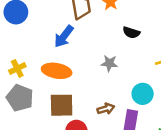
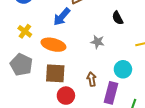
black semicircle: (131, 33) -> (118, 18), turned 40
yellow cross: (17, 68) -> (25, 31), moved, turned -32
brown arrow: (106, 109) -> (92, 79), turned -88

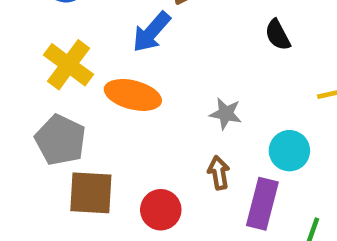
yellow cross: (25, 31) -> (69, 65), size x1.5
gray star: (97, 42) -> (226, 114), moved
brown square: (55, 73) -> (91, 193), moved

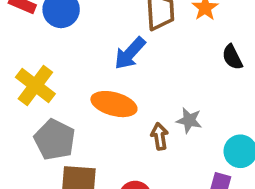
yellow cross: (69, 65) -> (35, 86), moved
brown arrow: (219, 173) -> (160, 136), moved

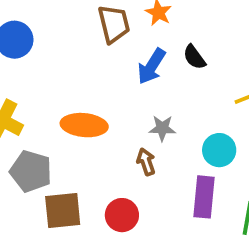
blue arrow: (130, 53) -> (151, 66), moved
brown arrow: (160, 136) -> (146, 162), moved

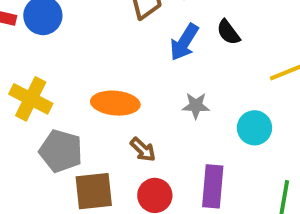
brown arrow: (146, 162) -> (143, 150), moved, turned 152
purple rectangle: (204, 197) -> (213, 186), moved

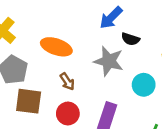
black semicircle: (228, 32) -> (130, 39), moved, turned -48
gray star: (196, 106) -> (109, 61), size x1.6

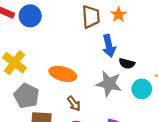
blue arrow: (111, 18) -> (109, 46), turned -55
cyan circle: (144, 85) -> (142, 89), moved

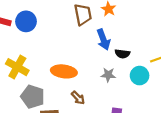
gray star: (109, 84) -> (108, 75), size x0.6

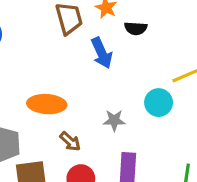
black semicircle: (122, 54) -> (136, 28), moved
gray star: (108, 75) -> (114, 120), moved

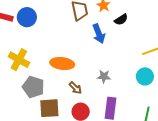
black semicircle: (136, 28) -> (121, 20), turned -40
cyan circle: (159, 103) -> (145, 76), moved

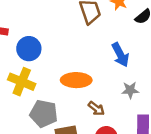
blue circle: (27, 17) -> (29, 49), moved
blue arrow: (99, 34) -> (120, 55), moved

